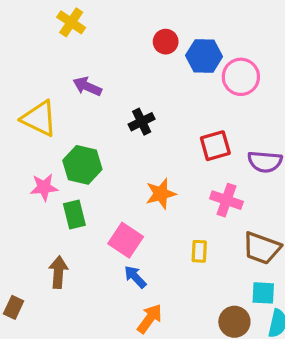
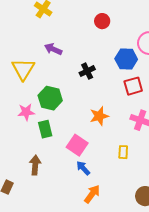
blue hexagon: (204, 56) -> (126, 59), moved
yellow triangle: (39, 118) -> (23, 69), turned 35

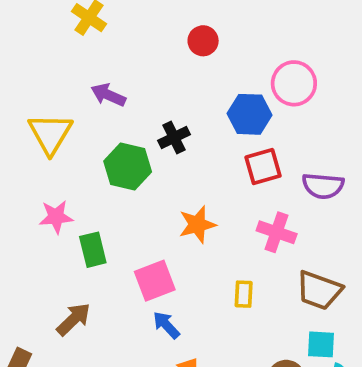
green hexagon: (50, 98) -> (128, 167), moved
pink square: (77, 145) -> (155, 281), turned 35
brown arrow: (35, 165) -> (73, 319), turned 42

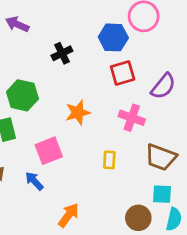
green hexagon: (128, 167) -> (22, 95), moved
purple semicircle: (323, 186) -> (163, 86), turned -56
blue arrow: (166, 325) -> (34, 181), moved

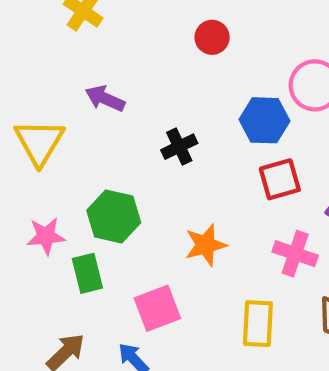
yellow rectangle: (109, 160) -> (258, 324), size x1.5

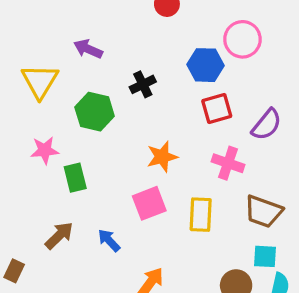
green hexagon: (114, 216) -> (95, 112), moved
pink square: (157, 308) -> (149, 203), moved

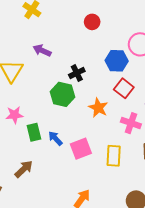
red square: (217, 108) -> (124, 88), turned -36
green hexagon: (95, 112) -> (63, 94), moved
orange star: (162, 157) -> (98, 108), moved, turned -30
blue arrow: (109, 240) -> (55, 138), moved

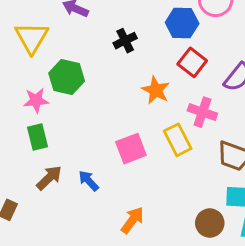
green hexagon: (63, 94) -> (67, 77), moved
green rectangle: (34, 132) -> (37, 137), moved
blue arrow: (55, 138) -> (89, 181), moved
yellow rectangle: (114, 156) -> (178, 140), moved, turned -30

